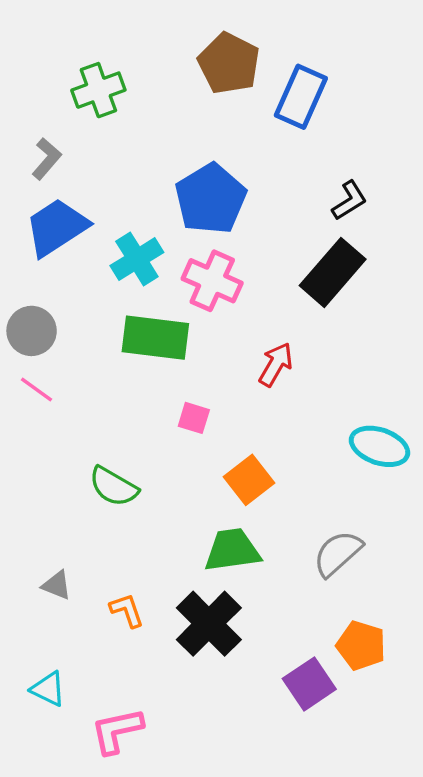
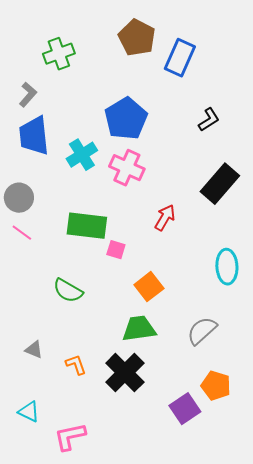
blue trapezoid: (57, 227) -> (34, 136), turned -63
black rectangle: (333, 272) -> (220, 184), moved
green rectangle: (155, 338) -> (87, 226), moved
cyan ellipse: (379, 446) -> (227, 267), turned 68

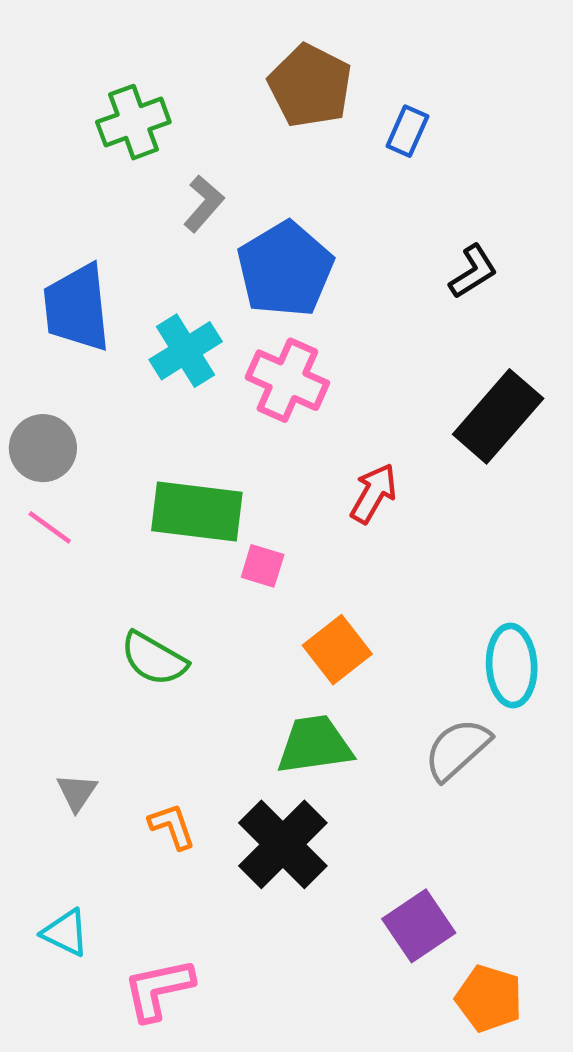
blue rectangle: (180, 58) -> (407, 131), size x0.6
gray L-shape: (28, 95) -> (204, 204), moved
cyan ellipse: (227, 267) -> (512, 665), moved
gray triangle: (34, 350) -> (77, 792), turned 42
orange pentagon: (216, 386) -> (489, 998), moved

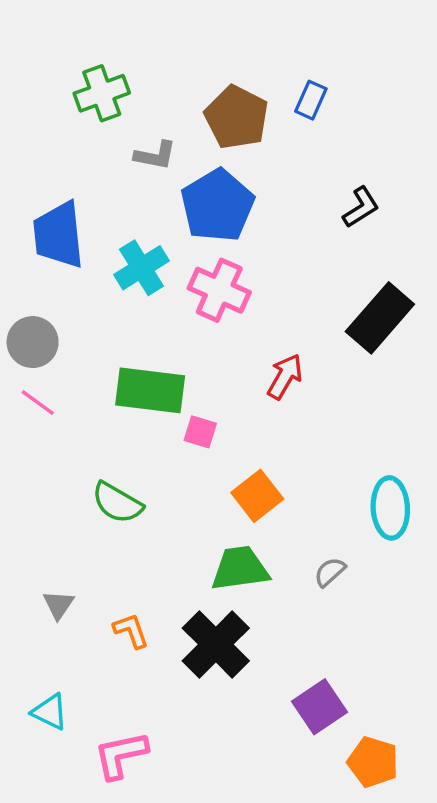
brown pentagon: (310, 86) -> (237, 117), moved
gray L-shape: (204, 204) -> (155, 155), turned 60
gray semicircle: (457, 749) -> (330, 572), moved, size x0.6

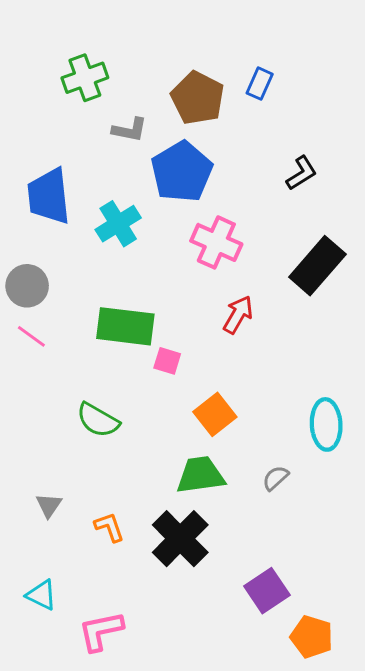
pink cross: (219, 290) -> (216, 242), moved

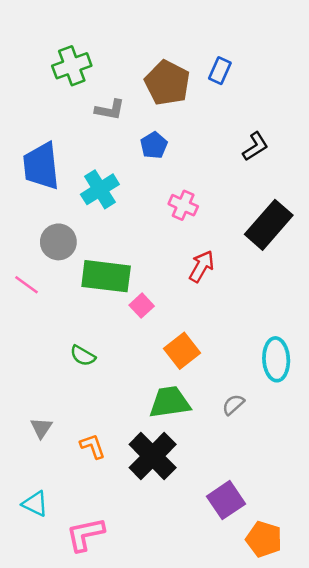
blue pentagon: (182, 172) -> (154, 145), size x0.5
pink cross: (216, 242) -> (183, 205), size x0.7
gray circle: (27, 286) -> (58, 242), moved
pink square: (167, 361) -> (142, 306), turned 30
green semicircle: (98, 420) -> (83, 356), size x0.7

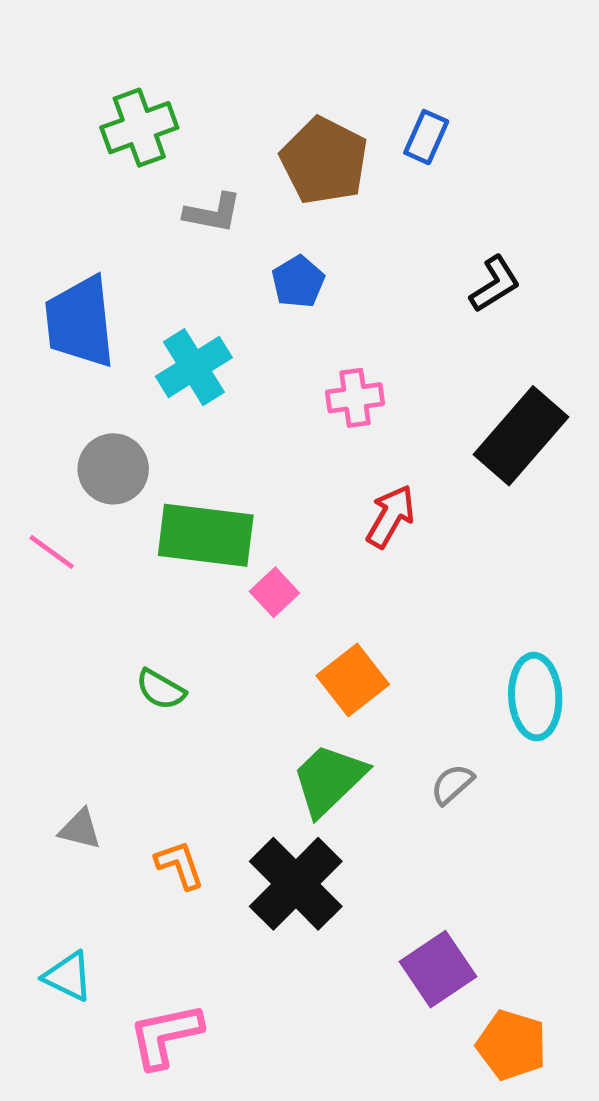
pink cross: (183, 205) -> (355, 398), turned -32
green trapezoid: (170, 402) -> (329, 780), turned -36
gray triangle: (41, 428) -> (80, 829), turned -50

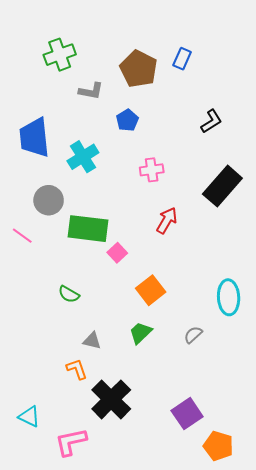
green trapezoid: (329, 780) -> (141, 333), size x0.7
gray triangle: (80, 829) -> (92, 341), moved
black cross: (296, 884) -> (111, 399), moved

